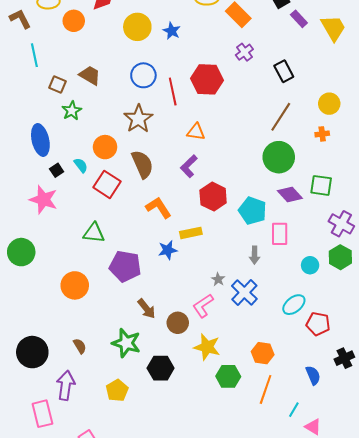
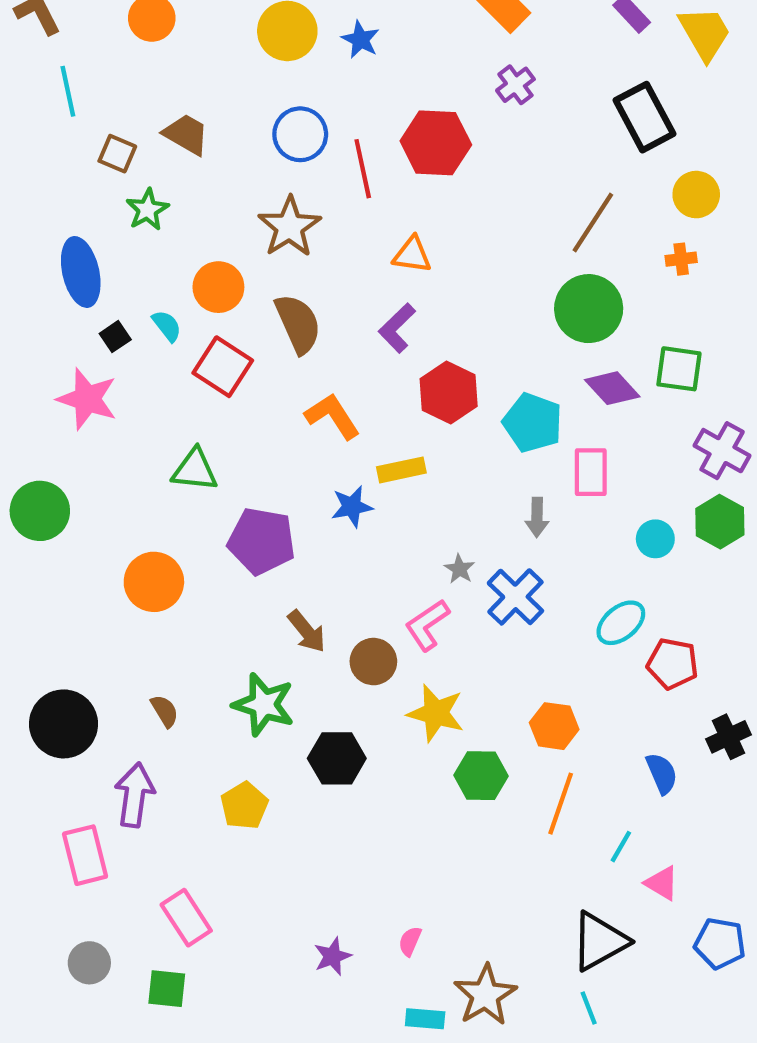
black rectangle: (284, 71) -> (645, 117), moved, size x1.4

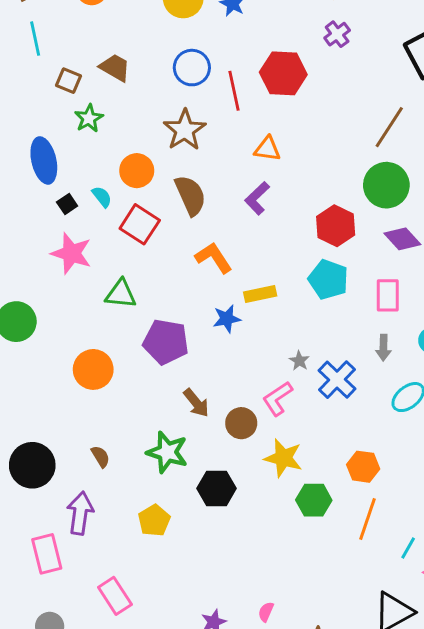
red hexagon: (449, 393) -> (336, 226), moved
pink star: (87, 399) -> (71, 253), moved
cyan pentagon: (533, 423) -> (328, 279), moved
gray arrow: (537, 517) -> (383, 348), moved

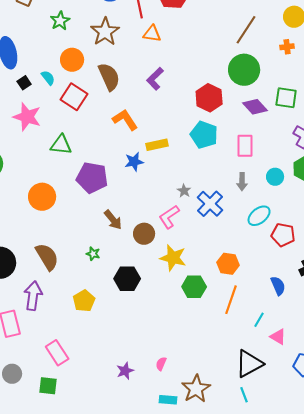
green star: (89, 118) -> (60, 21), moved
orange triangle: (267, 149) -> (152, 34), moved
green star: (167, 452) -> (93, 254), size x0.5
brown semicircle: (100, 457) -> (47, 257), size x1.8

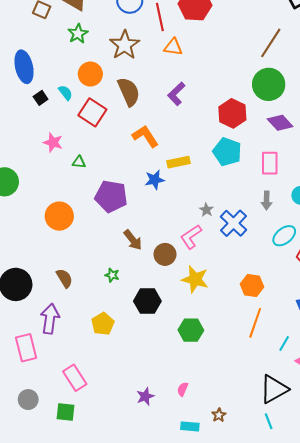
pink star: (27, 117) -> (53, 142), moved, size x0.7
green triangle: (61, 145) -> (79, 162), size x0.6
brown semicircle: (47, 257) -> (64, 278), size x0.7
green hexagon: (194, 287) -> (191, 330), moved
brown star: (196, 389) -> (219, 415), size x0.5

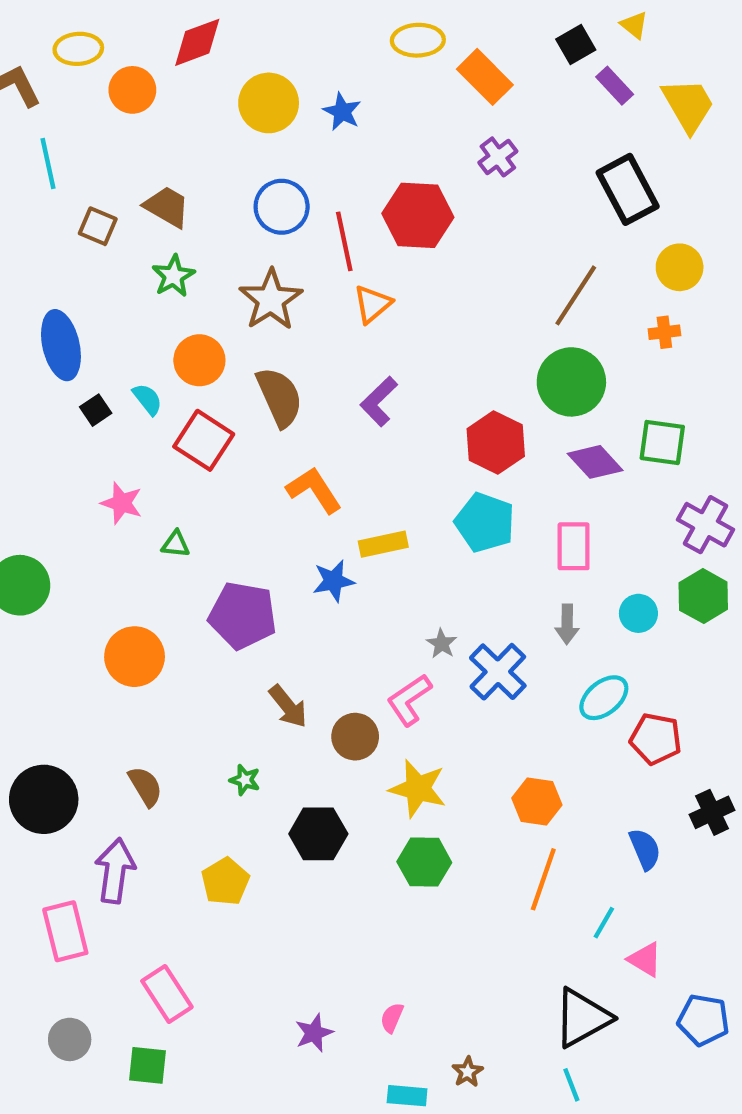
orange triangle: (173, 47) -> (372, 304), turned -48
green hexagon: (191, 330) -> (424, 862), moved

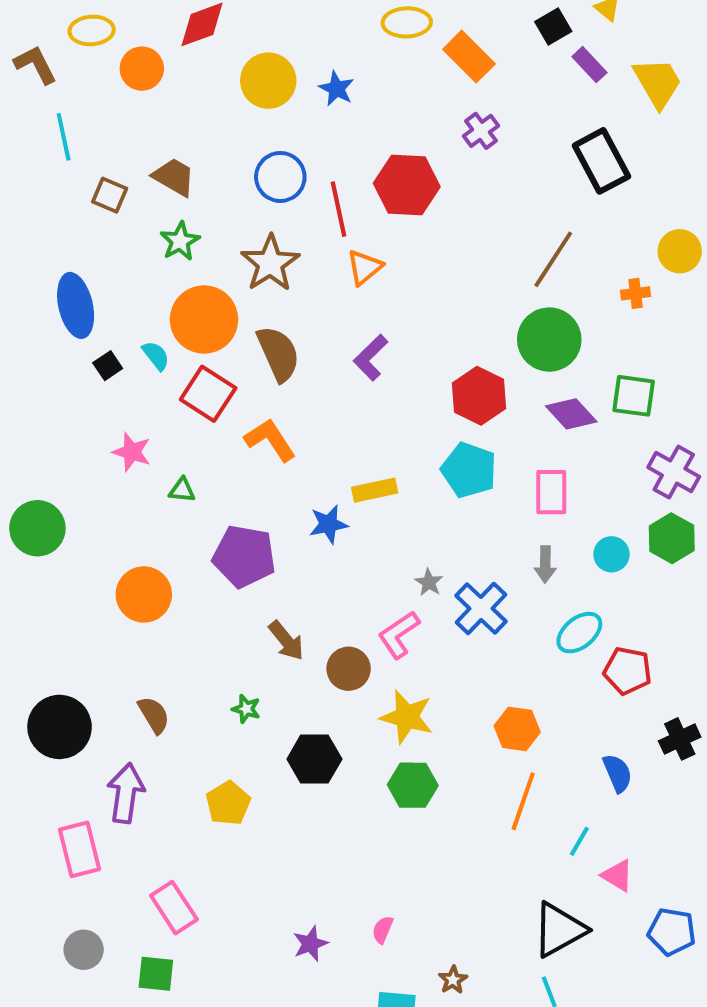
yellow circle: (680, 267) -> (680, 251), moved
orange circle: (199, 360) -> (204, 319), size x1.4
orange L-shape: (314, 490) -> (270, 440), moved

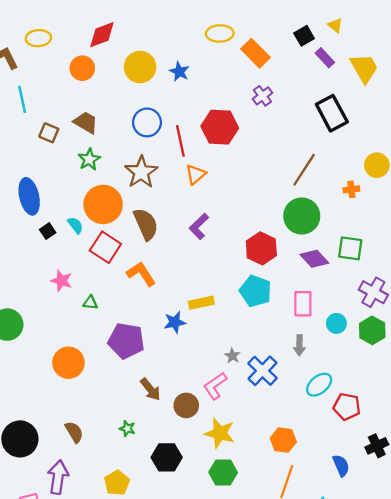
orange circle: (142, 69) -> (82, 68), moved
cyan circle: (611, 554) -> (336, 323), moved

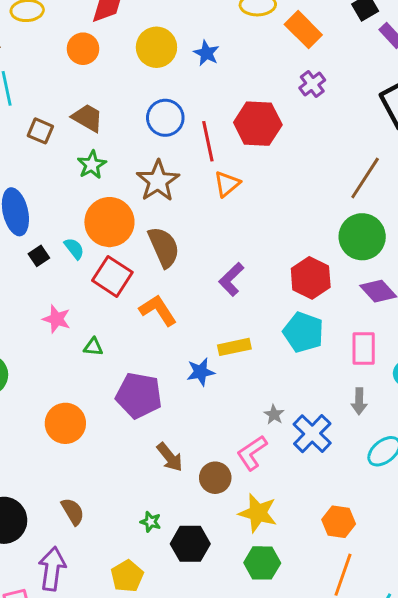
purple L-shape: (199, 226) -> (231, 279), moved
green star: (127, 429) -> (151, 522), moved

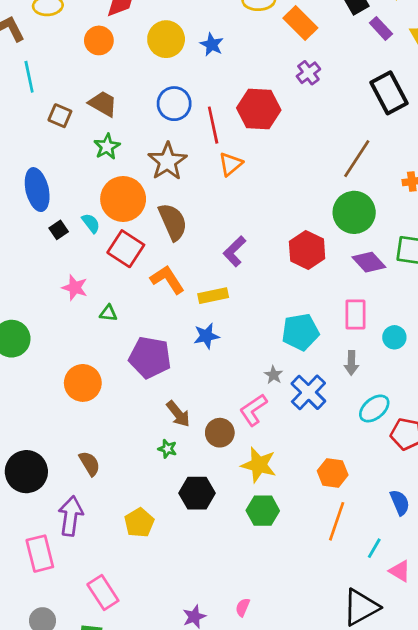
cyan pentagon: (303, 332) -> (300, 332), moved, turned -30
yellow rectangle: (234, 347) -> (213, 296), moved
green star: (151, 522) -> (167, 449), moved

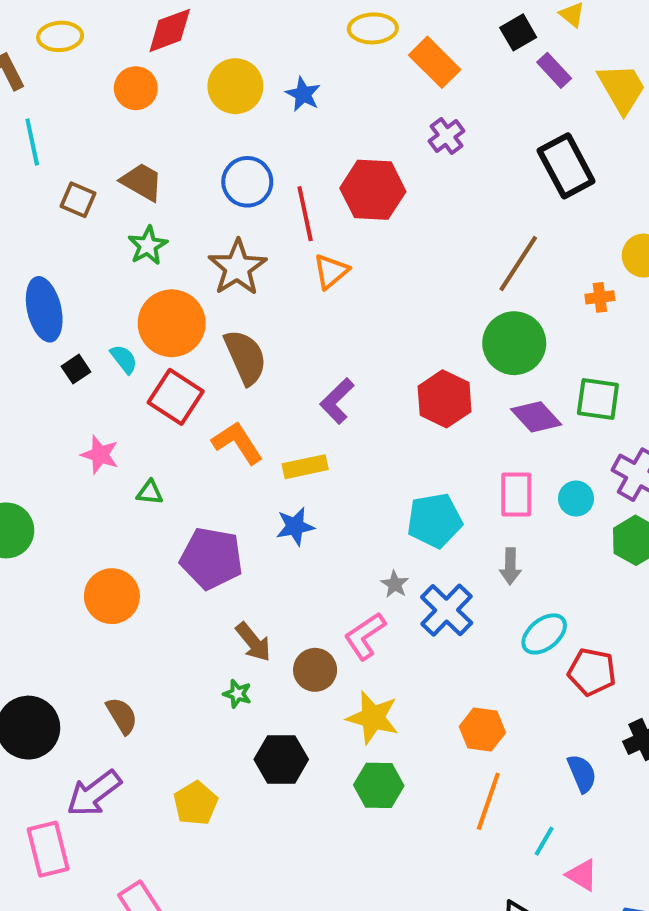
cyan circle: (394, 337) -> (576, 499), moved
purple arrow: (71, 516) -> (94, 793), turned -135

